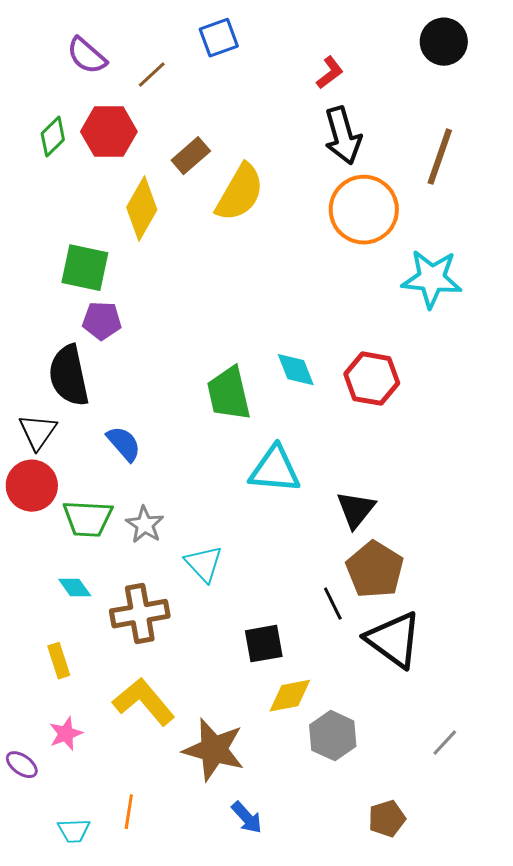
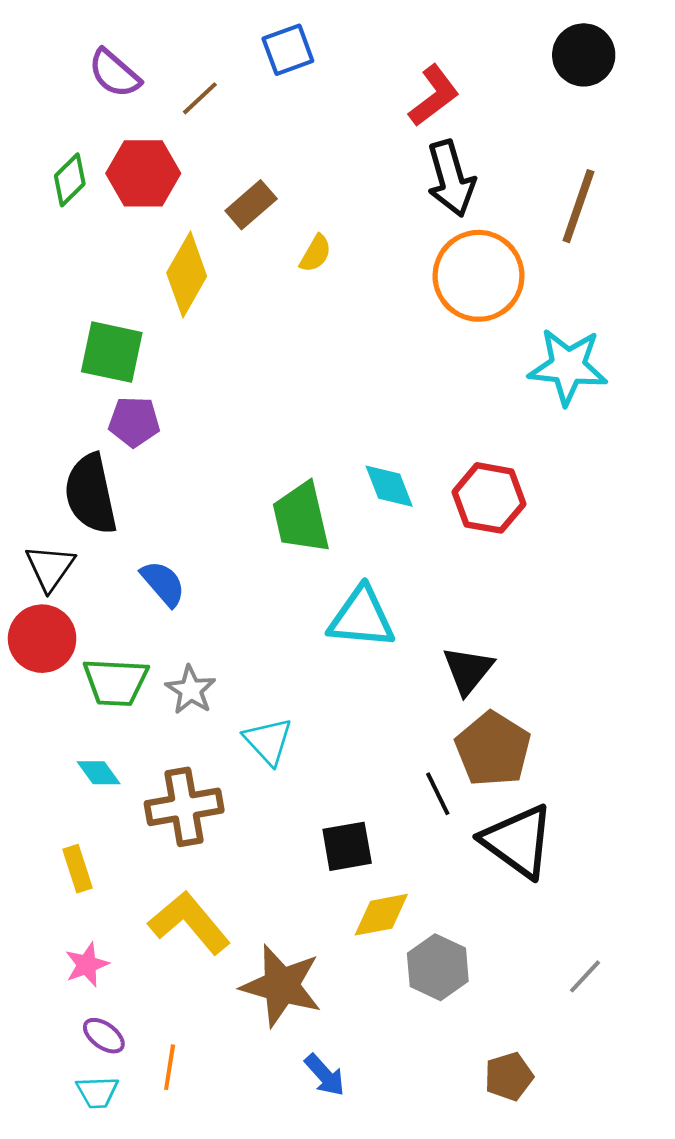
red L-shape: (330, 73) -> (434, 96), size x1.4
yellow semicircle: (240, 193) -> (316, 253), size x0.5
purple ellipse: (22, 765) -> (104, 1036), moved

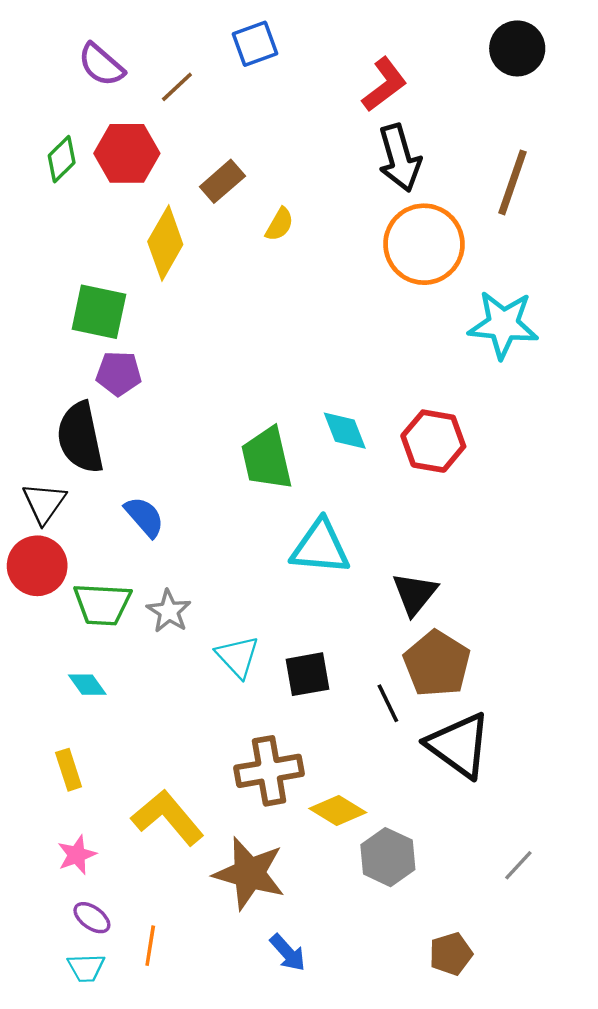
brown cross: (184, 807) -> (269, 771), moved
black square: (347, 846) -> (307, 674), moved
yellow diamond: (381, 915) -> (338, 810), turned 42

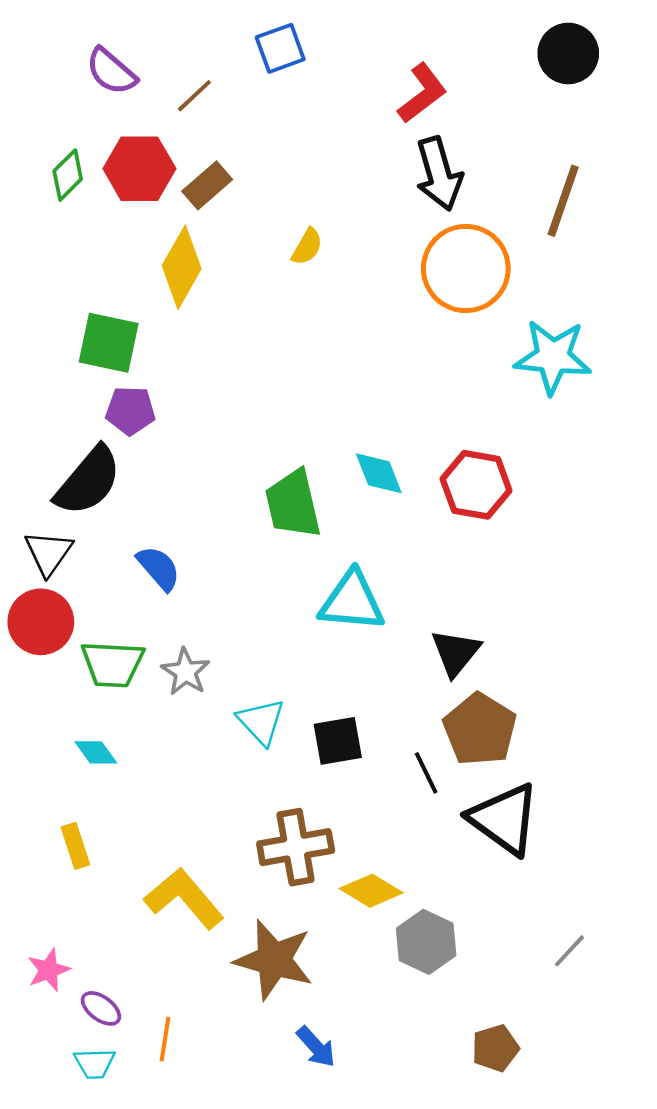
brown rectangle: (222, 181) -> (207, 185), moved
black semicircle: (80, 438) -> (88, 481), turned -128
pink star: (77, 855) -> (49, 970), moved

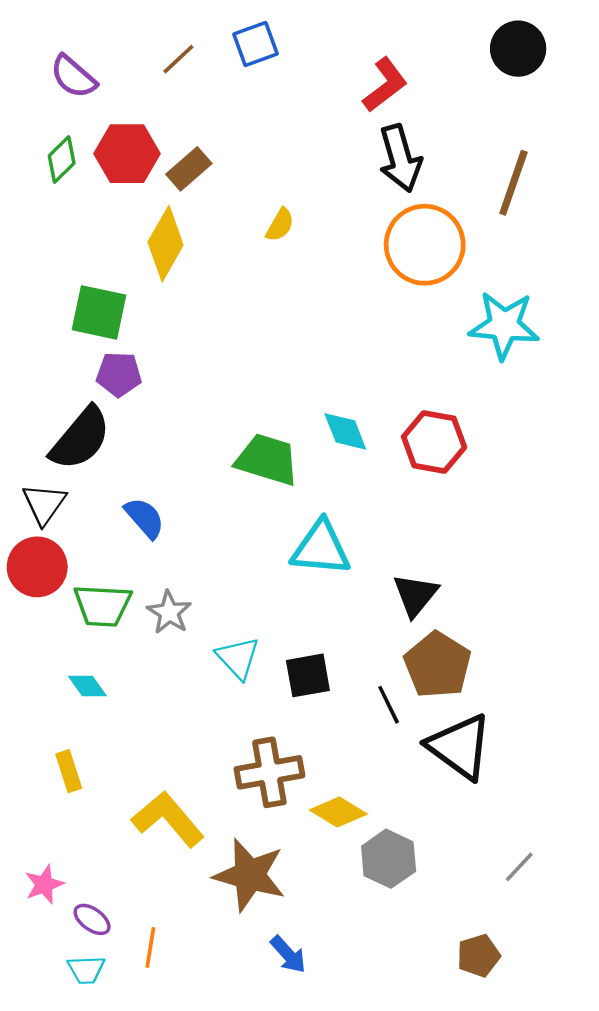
purple semicircle: (111, 71) -> (73, 77), moved
brown line: (194, 96) -> (178, 59), moved
green trapezoid: (293, 504) -> (267, 459), turned 120
brown pentagon: (495, 1048) -> (478, 956), moved

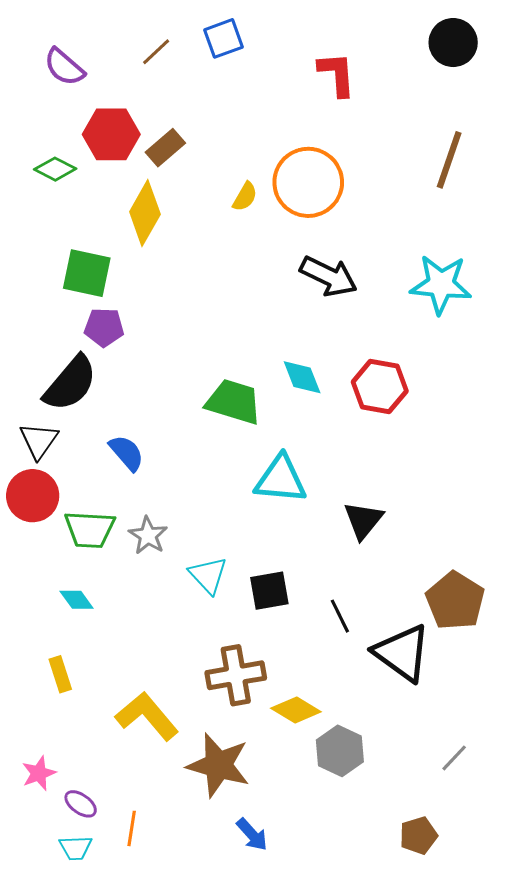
red L-shape: (385, 85) -> (337, 74), turned -57
black arrow: (400, 158) -> (329, 276), moved, turned -48
green diamond: (62, 160) -> (55, 169), moved, turned 72
orange circle: (425, 245) -> (308, 182), moved
brown pentagon: (438, 665) -> (455, 601), moved

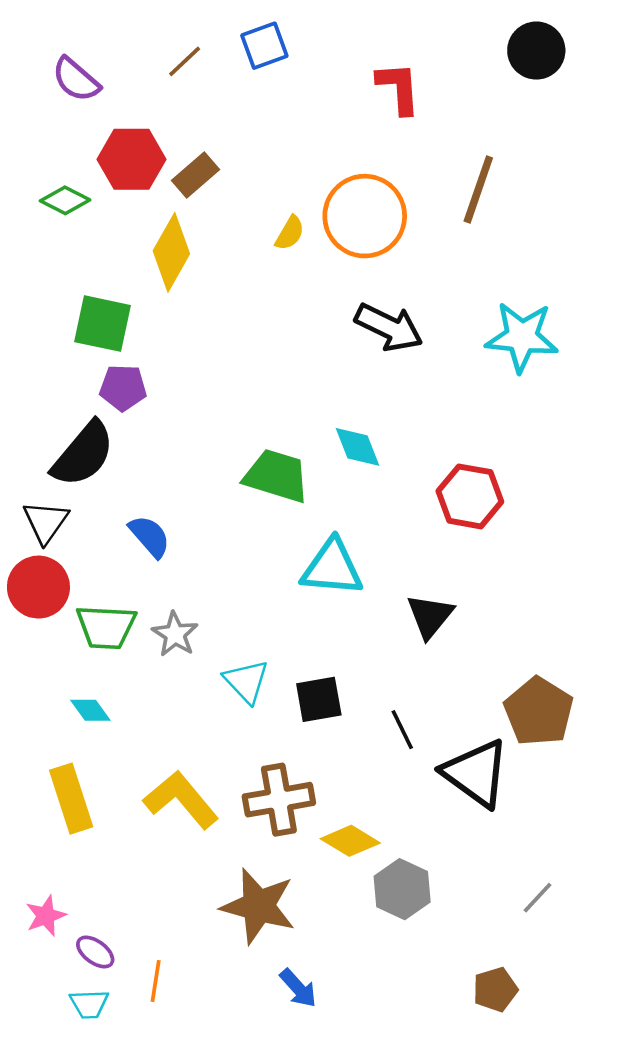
brown line: (449, 160) -> (478, 189), moved
red hexagon: (380, 386) -> (470, 496), moved
yellow rectangle: (60, 674) -> (71, 799), size x1.6
yellow L-shape: (147, 716) -> (181, 800), moved

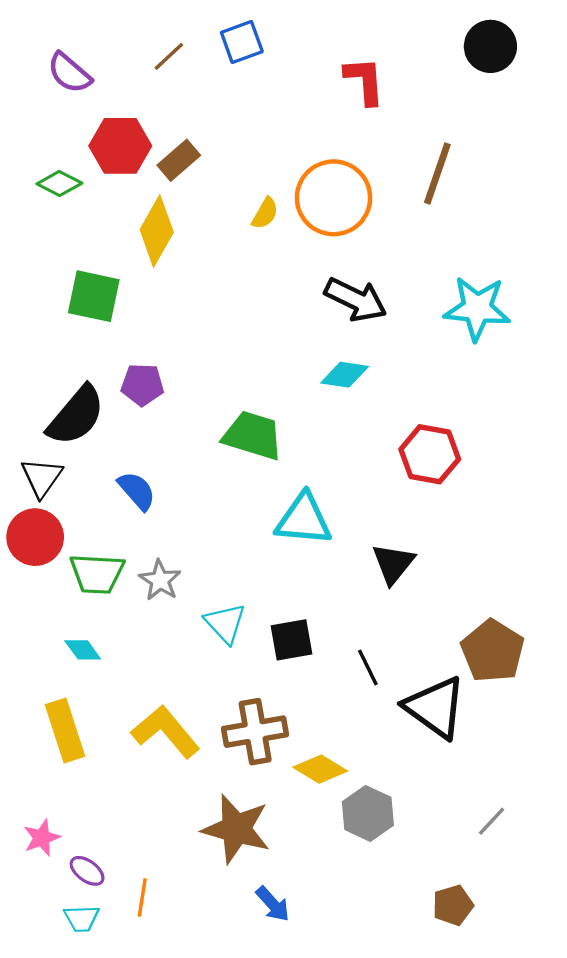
purple pentagon: (123, 388) -> (142, 385), moved
cyan diamond: (357, 447) -> (345, 375), moved, turned -60

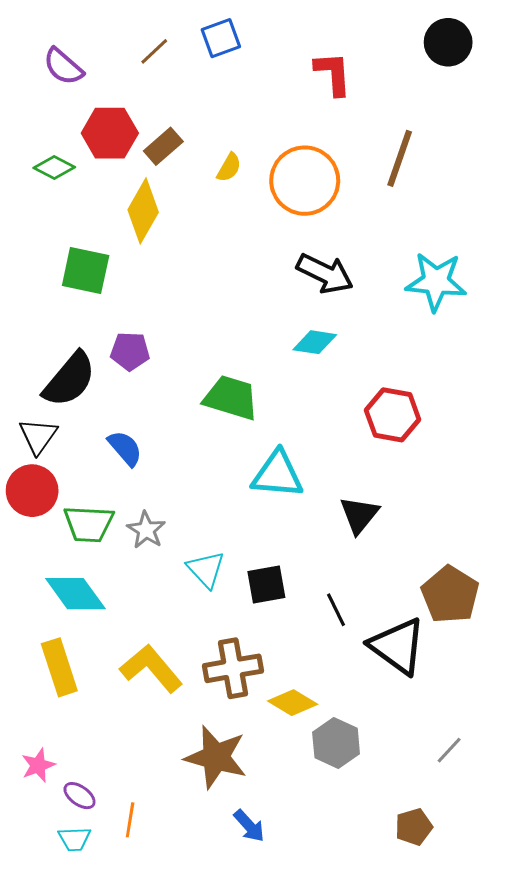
yellow semicircle: (265, 213) -> (229, 167), moved
cyan diamond: (83, 650) -> (75, 594), size x1.8

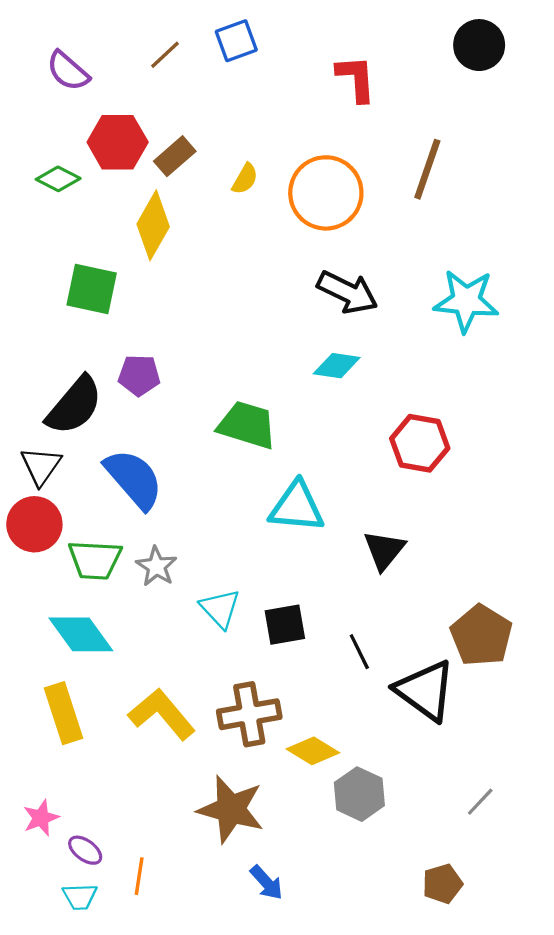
blue semicircle: (125, 448) -> (134, 479), size x1.6

